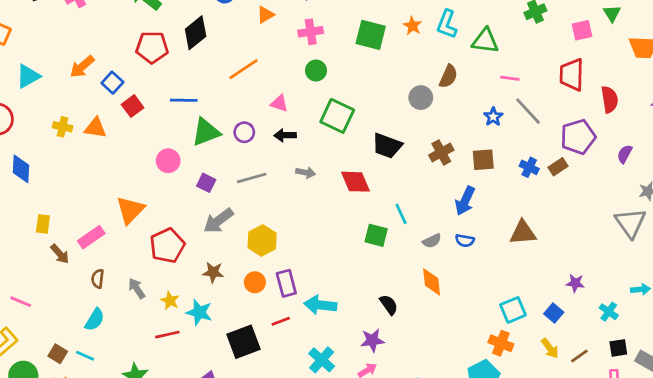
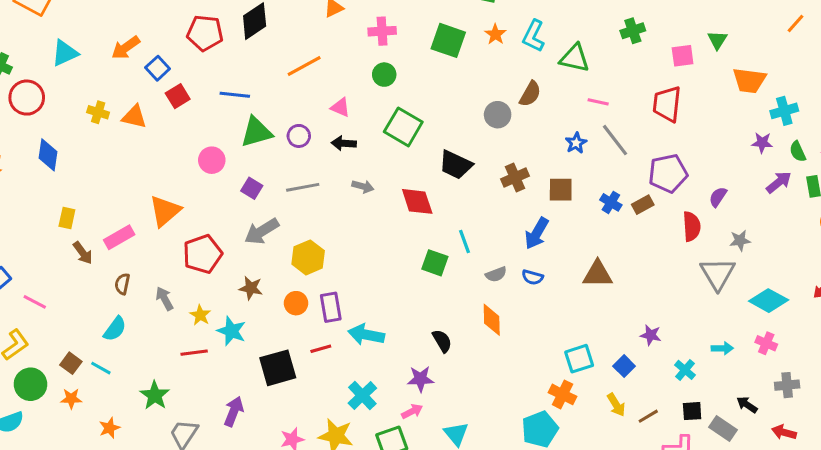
red semicircle: (610, 99) -> (692, 226), moved

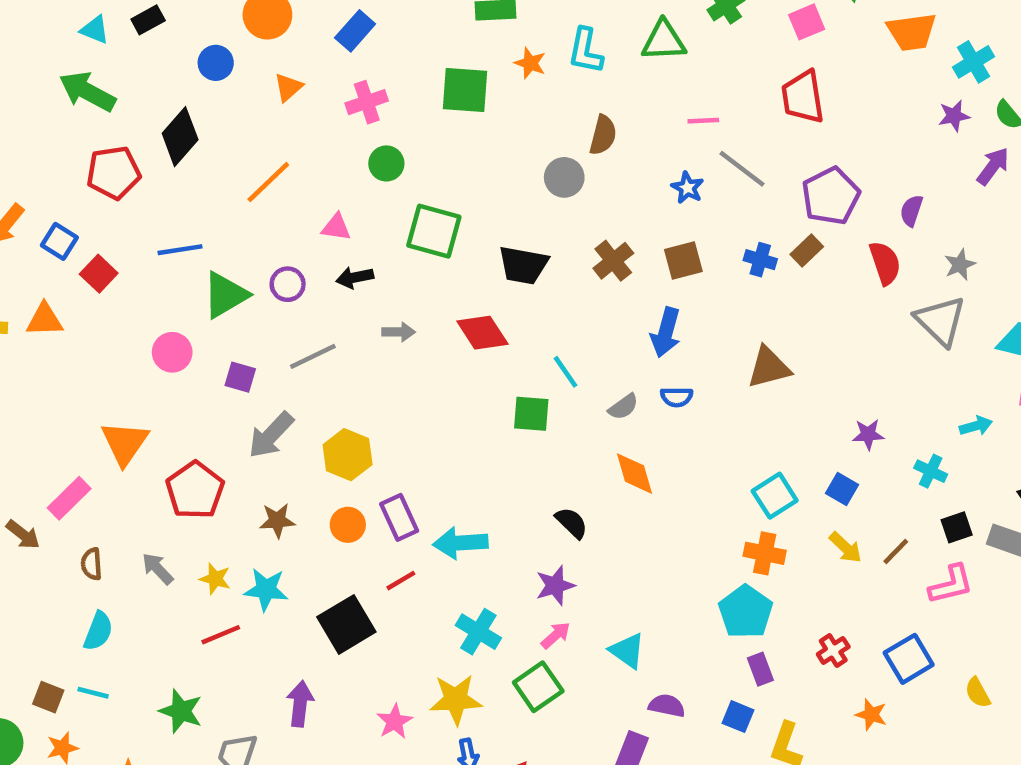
green triangle: (575, 58) -> (664, 41), moved

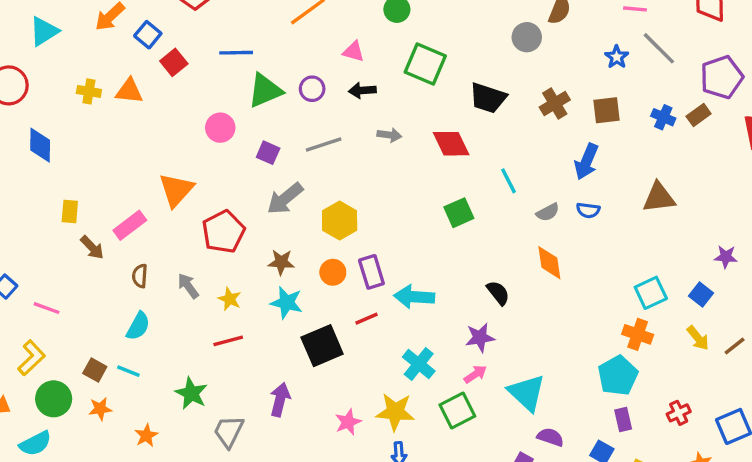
green square: (531, 414) -> (459, 213), moved, turned -36
cyan star: (266, 590) -> (287, 303), moved
cyan triangle: (627, 651) -> (527, 393), size x1.4

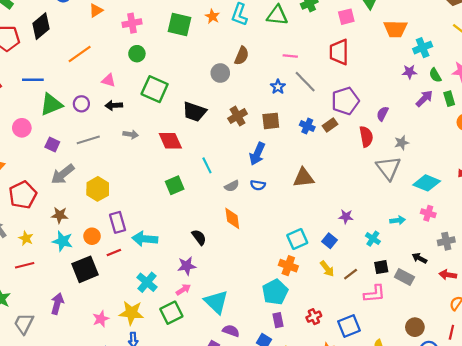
orange circle: (333, 272) -> (92, 236), moved

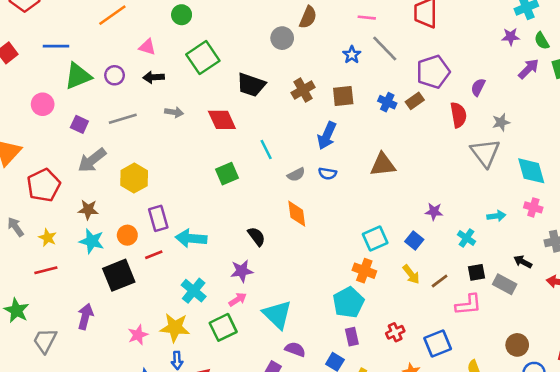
green square: (155, 89) -> (203, 58), turned 32
cyan diamond: (427, 183) -> (531, 171), turned 52

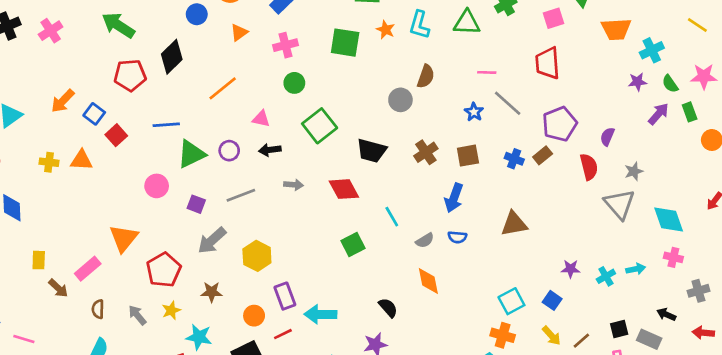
yellow star: (48, 238) -> (171, 310), moved, turned 30
cyan cross: (466, 238) -> (606, 276), moved, turned 30
cyan star: (92, 241) -> (199, 337), moved

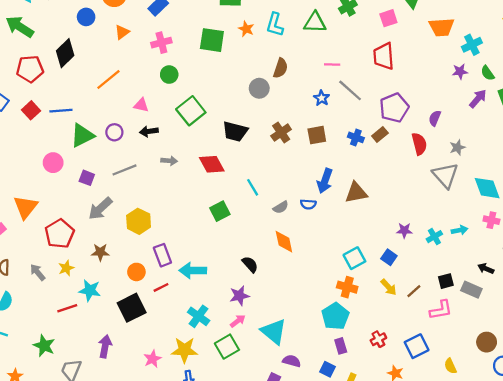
red square: (116, 135) -> (31, 110), moved
blue arrow: (454, 198) -> (325, 181), moved

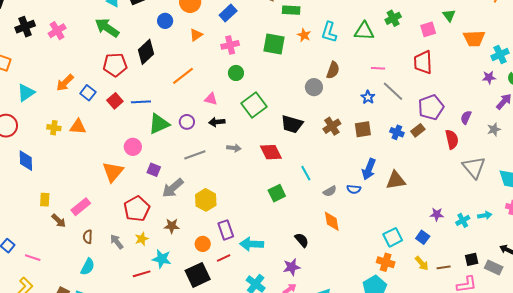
gray star: (457, 147) -> (494, 129), moved
purple square: (87, 178) -> (154, 170), moved
orange triangle: (26, 207) -> (113, 172), moved
brown line: (414, 291) -> (444, 267), turned 32

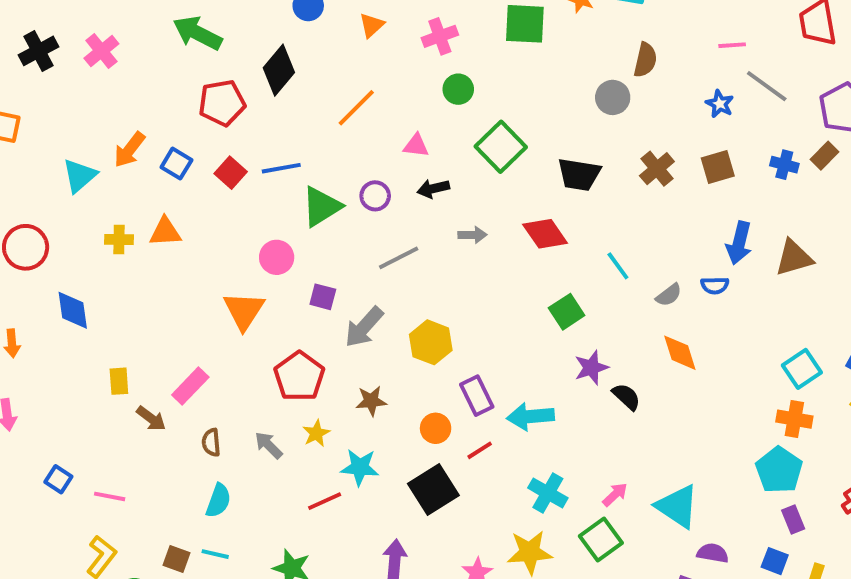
cyan triangle: (26, 93) -> (80, 176), moved
purple star: (292, 267) -> (591, 368), moved

